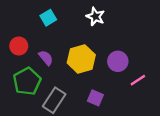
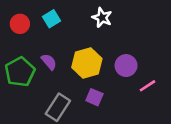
red circle: (19, 46) -> (20, 24), moved
green pentagon: (27, 81) -> (20, 72), moved
purple square: (95, 98) -> (94, 97), moved

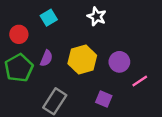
red circle: (20, 24) -> (19, 34), moved
purple semicircle: (49, 62) -> (46, 58), turned 63
purple square: (94, 97) -> (104, 99), moved

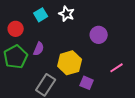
white star: (97, 16) -> (67, 14), moved
yellow hexagon: (82, 59) -> (70, 63), moved
purple circle: (119, 62) -> (99, 35), moved

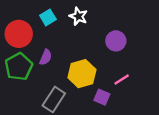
red circle: (16, 29) -> (19, 34), size x1.5
pink line: (117, 68) -> (122, 80), moved

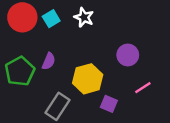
red circle: (19, 34) -> (22, 17), moved
purple circle: (116, 41) -> (128, 55), moved
pink line: (122, 80) -> (143, 88), moved

